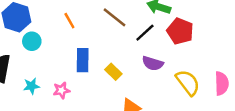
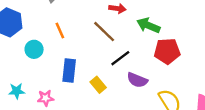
red pentagon: (180, 31) -> (167, 51), turned -30
black line: (145, 33) -> (120, 58), moved
cyan circle: (32, 41) -> (34, 49), moved

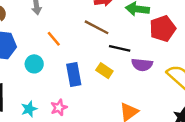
black line: (120, 58) -> (120, 48), turned 66
yellow rectangle: (98, 85) -> (104, 71), moved

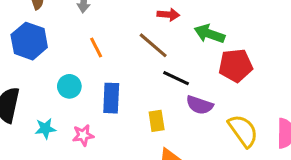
cyan circle: (34, 64) -> (69, 86), moved
yellow rectangle: (104, 71) -> (157, 121), moved, turned 35

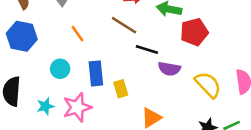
yellow rectangle: (157, 121) -> (121, 89), moved
pink star: (83, 135) -> (77, 107), size x1.6

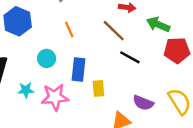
purple semicircle: (169, 69) -> (143, 103), moved

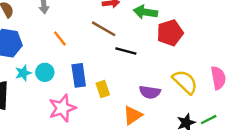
cyan star: (26, 90) -> (23, 73), moved

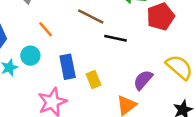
cyan circle: (45, 72) -> (30, 56), moved
purple semicircle: (150, 92) -> (143, 80), turned 126

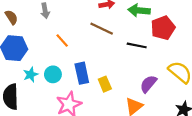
black line: (115, 38) -> (137, 45), moved
cyan circle: (30, 56) -> (53, 74), moved

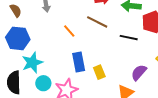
orange line: (62, 40) -> (69, 31), moved
cyan circle: (53, 74) -> (43, 83), moved
cyan star: (31, 75) -> (32, 63), size x1.5

